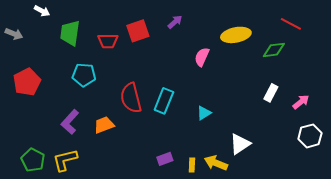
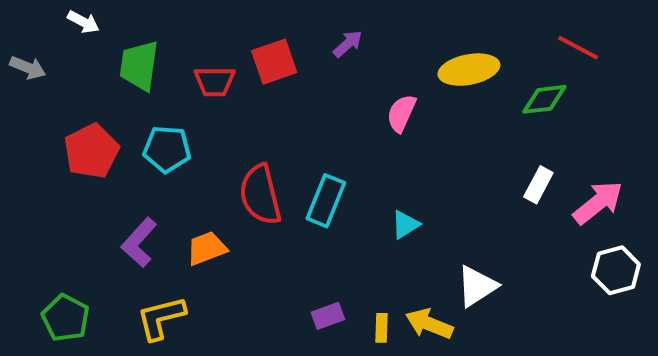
red pentagon: (27, 82) -> (91, 151), moved
pink arrow: (301, 102) -> (598, 203), size x1.5
yellow L-shape: (65, 160) -> (161, 318), moved

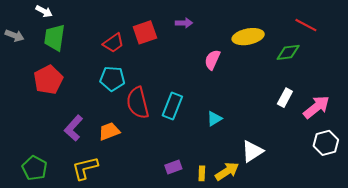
purple arrow: (348, 44) -> (184, 23), turned 42
green trapezoid: (139, 66) -> (55, 38), moved
red trapezoid: (215, 81) -> (113, 43), turned -35
cyan pentagon: (167, 149) -> (112, 79), moved
yellow arrow: (429, 324) -> (227, 171), turned 125

